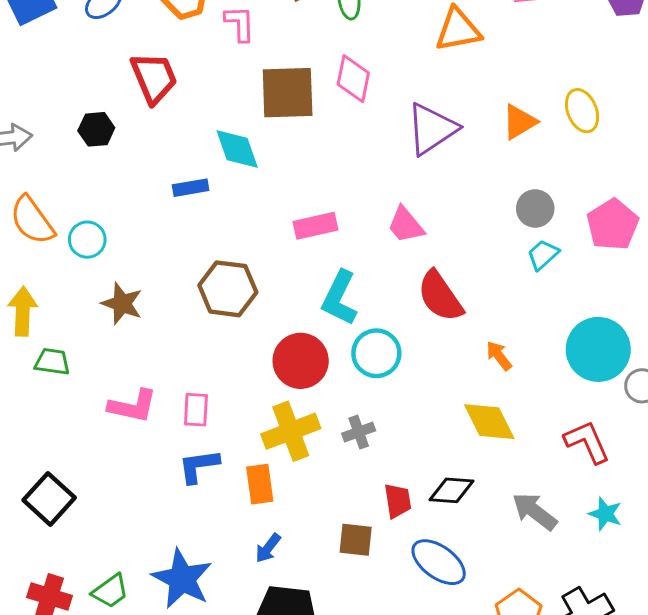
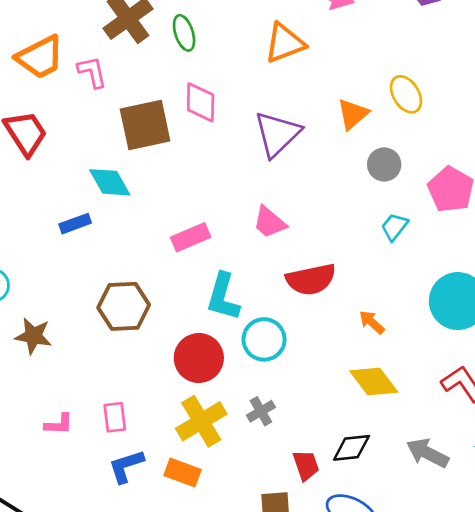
gray circle: (535, 208) -> (384, 164), moved
red semicircle: (440, 296) -> (311, 279), turned -57
pink L-shape: (133, 406) -> (59, 424), size x0.7
orange rectangle: (260, 484) -> (182, 473), turned -52

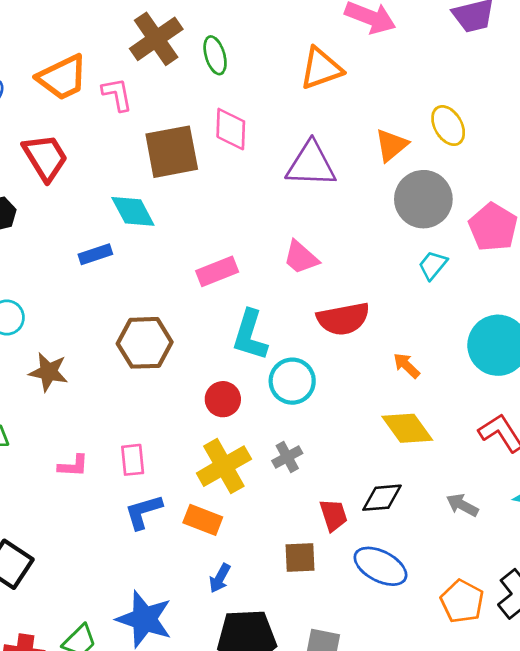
purple triangle: (277, 134) -> (311, 164), turned 45
gray circle: (384, 164) -> (423, 199), size x1.6
red circle: (199, 358) -> (223, 399), size x0.7
gray arrow: (428, 453) -> (462, 505), size x0.7

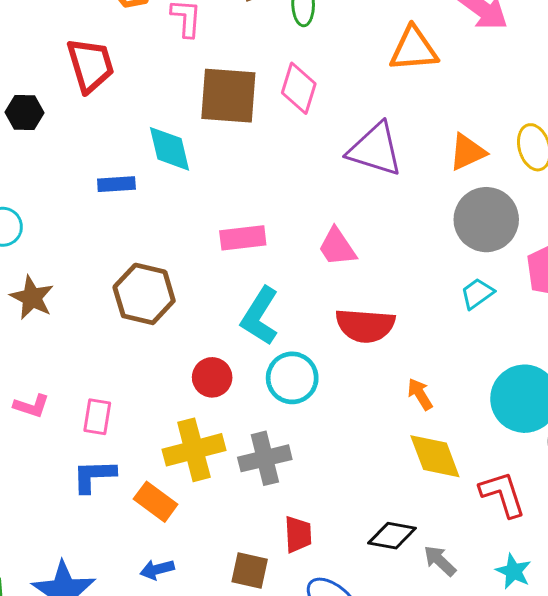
yellow diamond: (407, 428) -> (435, 456), moved
gray cross: (287, 457) -> (265, 458), size x1.5
black diamond: (382, 498) -> (392, 536), moved
blue arrow: (220, 578) -> (157, 569), turned 32

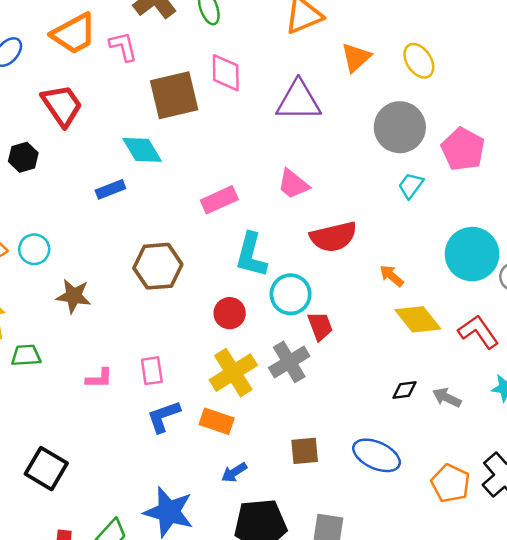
orange triangle: (467, 152) -> (356, 57), moved
red trapezoid: (298, 534) -> (320, 326), moved
black diamond: (392, 536) -> (404, 390), size x0.7

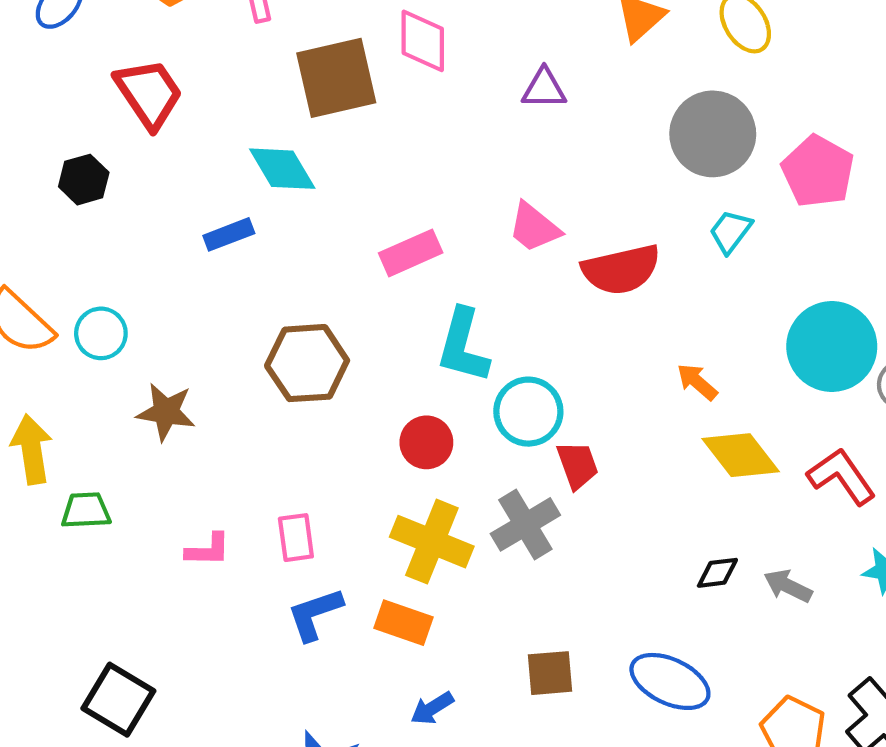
purple triangle: (299, 101) -> (544, 89), size x0.6
red semicircle: (333, 237) -> (621, 270), moved
yellow cross: (233, 373) -> (432, 542), turned -36

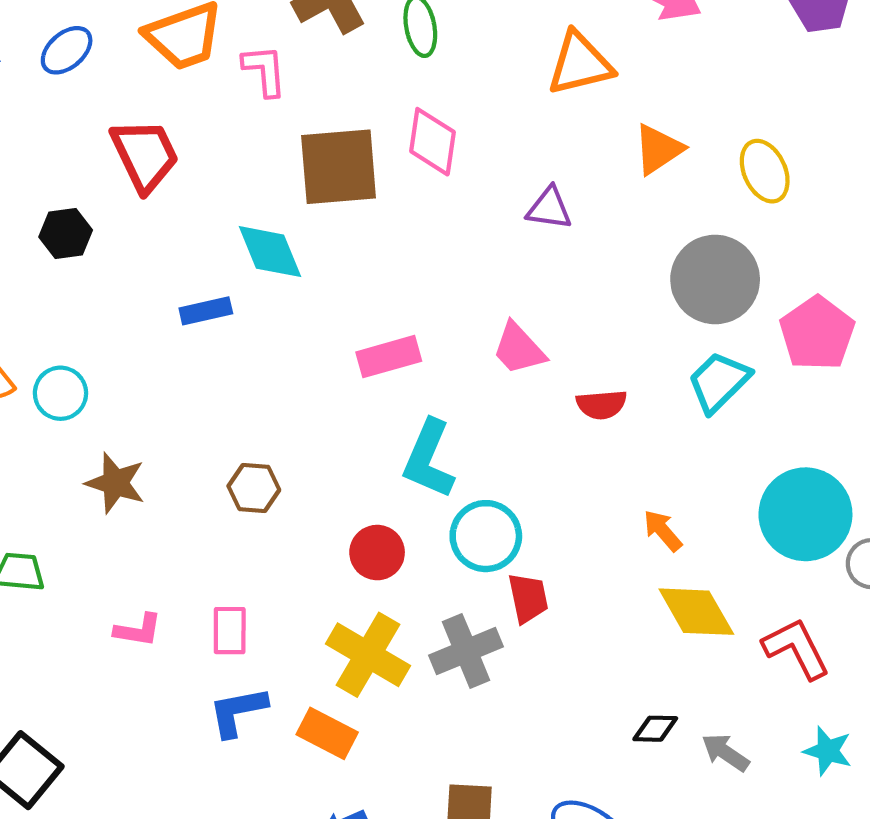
cyan trapezoid: (730, 231) -> (719, 382), size x1.4
red semicircle: (621, 270) -> (602, 405), size x0.6
brown hexagon: (307, 363) -> (254, 488), moved, size x0.6

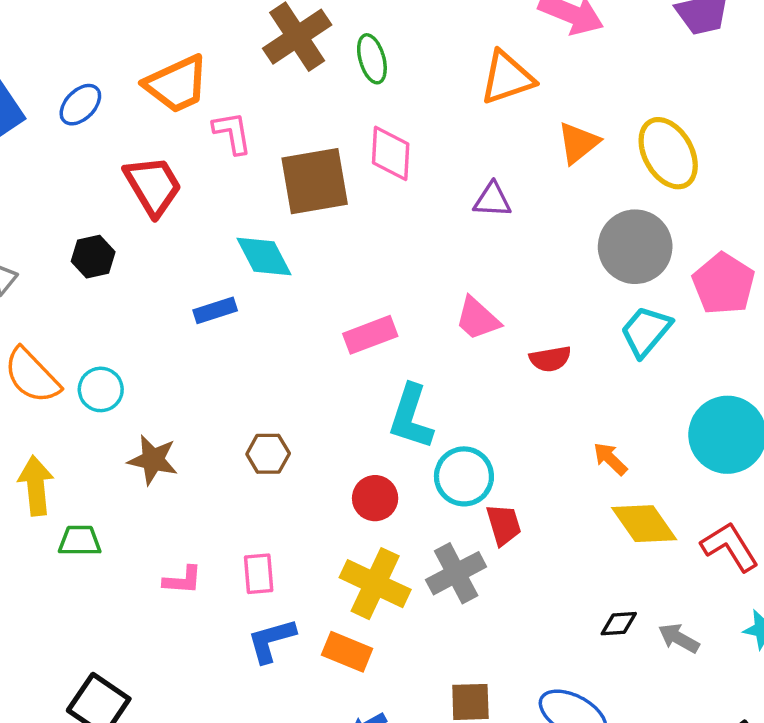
pink L-shape: (265, 70) -> (232, 133), moved
yellow ellipse: (765, 171) -> (668, 153), size x1.4

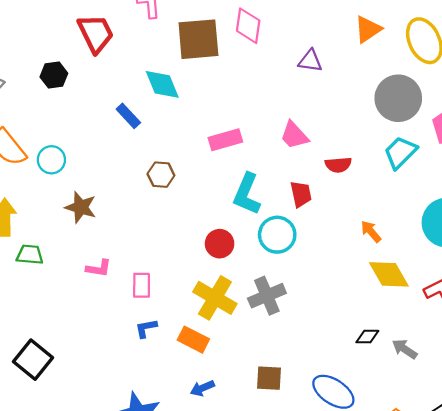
blue rectangle: (215, 310) -> (128, 116), turned 60
brown hexagon: (268, 454) -> (161, 175), moved
red trapezoid: (504, 525) -> (301, 194), moved
pink L-shape: (183, 580) -> (99, 268), moved
blue L-shape: (271, 640) -> (146, 328), size x0.7

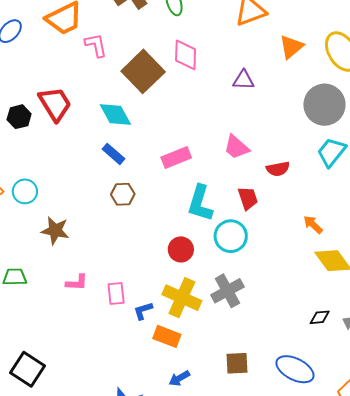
red trapezoid: (96, 33) -> (55, 104), moved
brown square: (198, 39) -> (143, 71), turned -33
blue rectangle: (128, 116) -> (113, 154), moved
blue L-shape: (146, 328) -> (143, 311), moved

